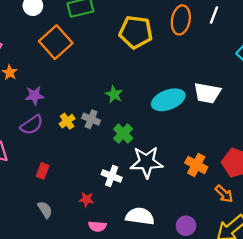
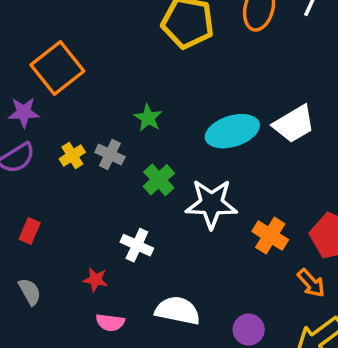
orange square: (56, 42) -> (57, 68), moved
white trapezoid: (207, 93) -> (294, 124), turned -44
white star: (146, 162) -> (211, 204), moved

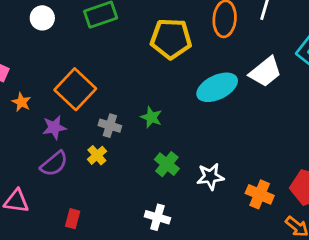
white trapezoid: (294, 124) -> (265, 72), moved
cyan ellipse: (232, 131) -> (217, 87), moved
gray cross: (110, 154) -> (110, 126), moved
white star: (211, 204) -> (210, 177), size x0.7

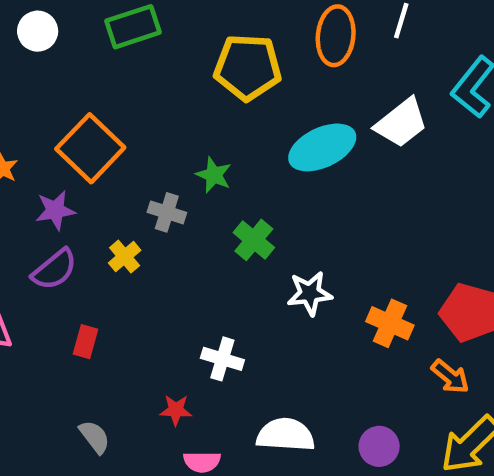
green star: (151, 117) -> (214, 175), moved
gray cross: (110, 126) -> (167, 212), moved
green cross: (167, 164) -> (254, 240), moved
red rectangle: (73, 219) -> (86, 342), moved

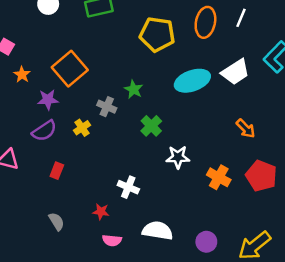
orange arrow: (450, 377) -> (246, 128), moved

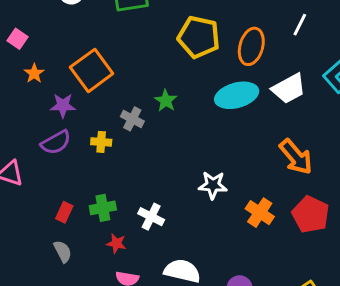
orange ellipse: (205, 22) -> (251, 46), moved
green cross: (151, 126) -> (103, 208), moved, turned 30
yellow cross: (82, 128) -> (101, 142), turned 35
orange arrow: (246, 128) -> (296, 157), size x1.5
red rectangle: (57, 171) -> (64, 212), moved

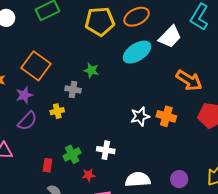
orange ellipse: (251, 46) -> (137, 17), turned 65
orange cross: (260, 213) -> (166, 116), moved

